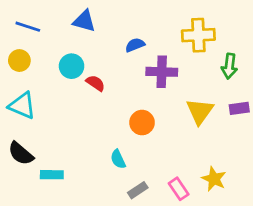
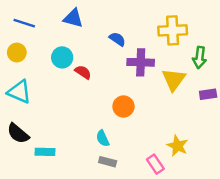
blue semicircle: (135, 45) -> (117, 39), turned 56
yellow triangle: (200, 111) -> (174, 80), moved
yellow star: (214, 179) -> (177, 146), moved
gray rectangle: (138, 190) -> (108, 162), moved, turned 49

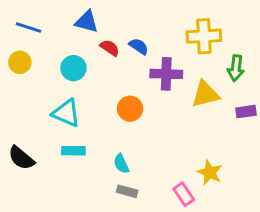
red semicircle: (83, 72) -> (110, 48), moved
yellow triangle: (174, 80) -> (205, 94), turned 40
cyan triangle: (19, 92) -> (66, 113), moved
orange circle: (123, 106) -> (130, 109), moved
cyan rectangle: (45, 152) -> (73, 151), moved

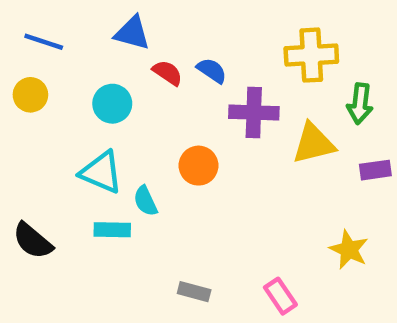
cyan semicircle: (121, 164) -> (145, 201), moved
yellow star: (210, 172) -> (349, 250), moved

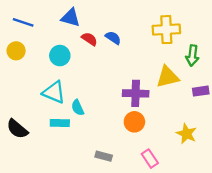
purple cross: (254, 113) -> (136, 93), moved
orange circle: (198, 166) -> (134, 122), moved

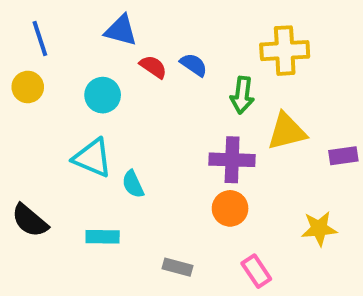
blue line: (23, 22) -> (40, 38), turned 54
green arrow: (192, 56) -> (242, 95), moved
cyan rectangle: (60, 123) -> (103, 237), moved
yellow star: (186, 134) -> (319, 229), turned -30

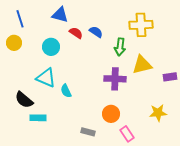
orange circle: (230, 208) -> (111, 114), moved
black semicircle: (30, 221) -> (24, 100), moved
cyan rectangle: (103, 237) -> (38, 118), moved

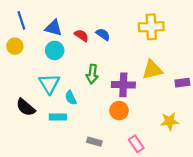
blue triangle: (60, 15) -> (54, 28), moved
green arrow: (120, 47) -> (92, 74), moved
cyan triangle: (46, 78) -> (49, 84), turned 35
orange circle: (111, 114) -> (119, 111), moved
cyan rectangle: (38, 118) -> (58, 117), moved

